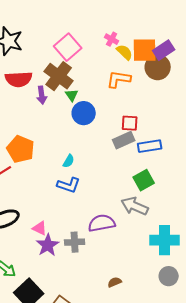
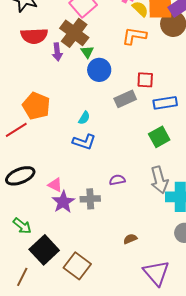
gray rectangle: (124, 140) -> (125, 99), moved
gray arrow: (135, 206) -> (159, 180), moved, turned -128
purple semicircle: (102, 223) -> (117, 180), size x0.6

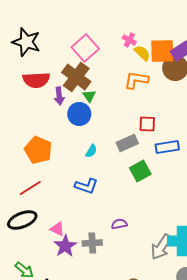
blue circle: (99, 70) -> (79, 114), moved
cyan semicircle: (84, 118) -> (91, 151), moved
red line: (16, 130) -> (30, 188), moved
green square: (159, 137) -> (140, 171), moved
gray arrow: (159, 180) -> (161, 247), moved, turned 48

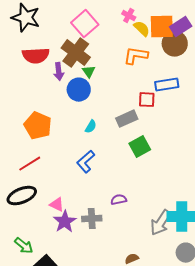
blue rectangle: (167, 147) -> (167, 85), moved
blue L-shape: (86, 186) -> (86, 162), turned 120

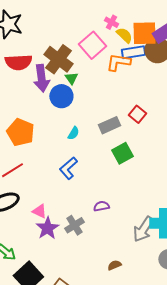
pink square: (85, 24) -> (92, 45), moved
purple arrow: (59, 72) -> (41, 78), size x1.5
blue rectangle: (167, 85) -> (133, 52), moved
red square: (147, 100) -> (137, 114), moved, turned 36
gray cross: (92, 219) -> (74, 225), turned -30

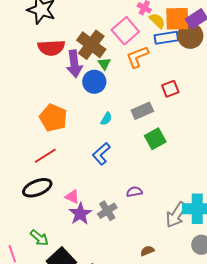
orange L-shape: (118, 62) -> (137, 57), moved, turned -30
red square: (137, 114) -> (170, 89), moved, turned 30

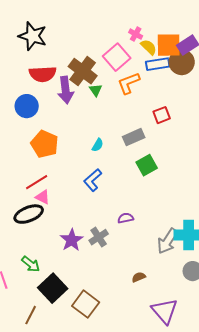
blue circle: (94, 82) -> (27, 106), moved
pink triangle: (72, 197) -> (43, 197), moved

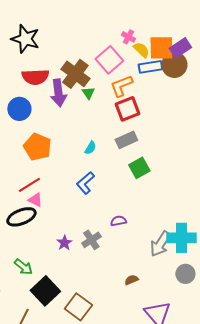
red square: (162, 115) -> (127, 109), moved, size x1.4
purple star: (72, 240) -> (64, 243), size x0.7

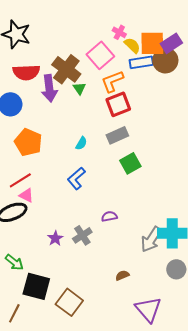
black square: (45, 291) -> (36, 286), turned -32

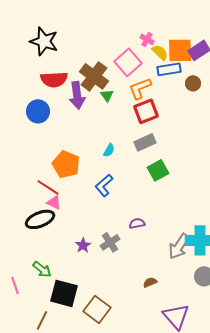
brown circle: (165, 60) -> (193, 83), moved, size x0.6
orange pentagon: (28, 142) -> (66, 164), moved
red line: (20, 180) -> (48, 187), turned 65

